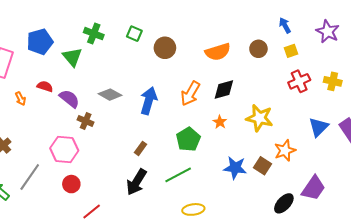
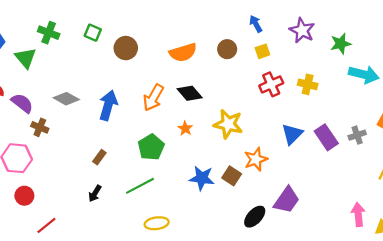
black diamond: (224, 89) -> (190, 93), turned 65
black arrow: (136, 182) -> (95, 193), size x0.6

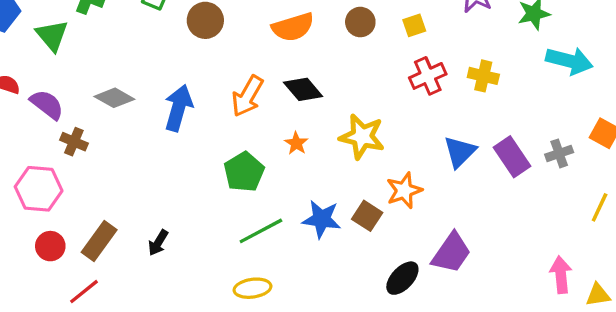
brown rectangle: (99, 157) -> (99, 241), moved, size x1.6
green line: (140, 186) -> (261, 231), moved

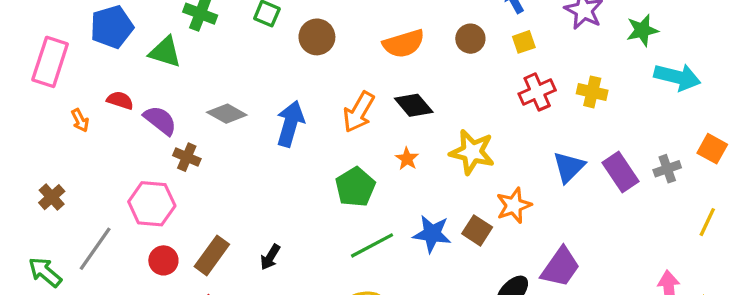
green triangle: (52, 35) -> (165, 52), turned -33

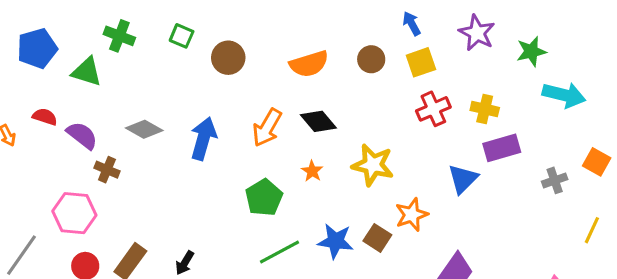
yellow square: (524, 42) -> (421, 62), size x1.4
purple rectangle: (621, 172) -> (502, 148), moved, turned -72

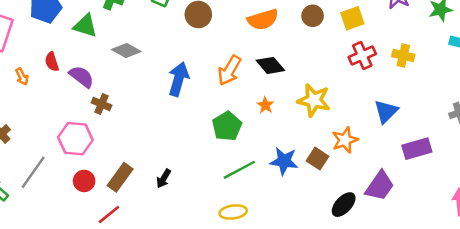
red semicircle: (45, 117) -> (52, 62), turned -126
gray diamond: (144, 129) -> (126, 51), moved
purple rectangle: (502, 148) -> (417, 149), moved

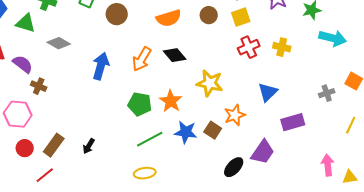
orange star: (265, 105) -> (171, 101), moved, size x1.6
green pentagon: (227, 126) -> (140, 104), turned -30

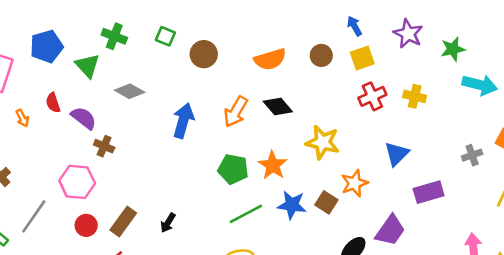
green triangle: (26, 23) -> (87, 66), turned 30

